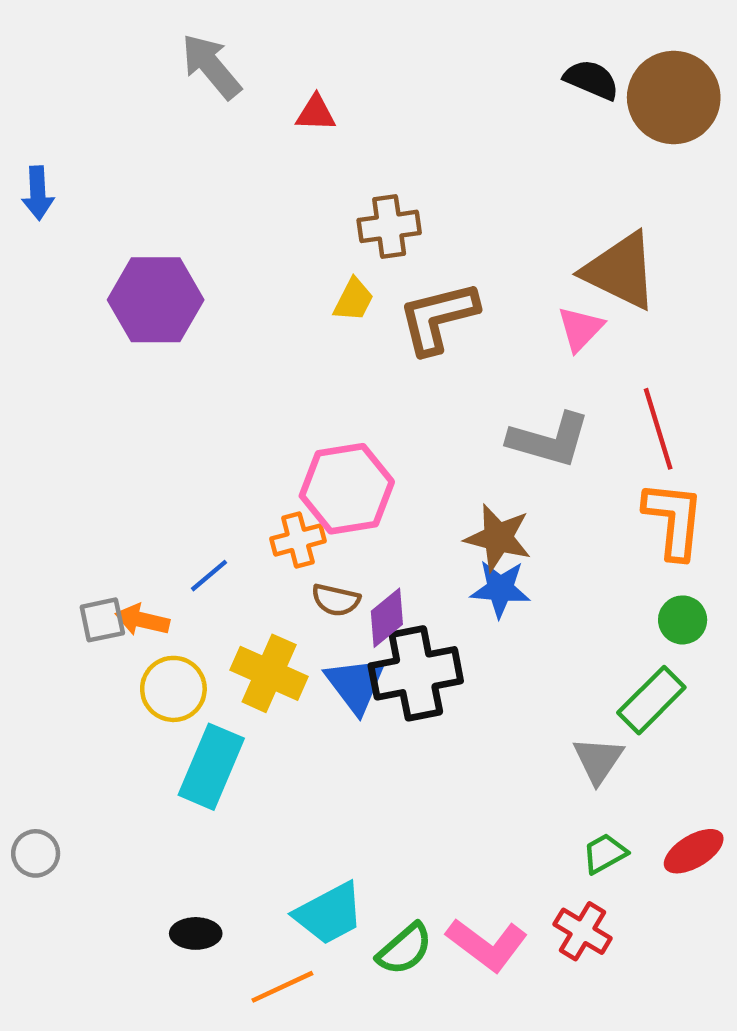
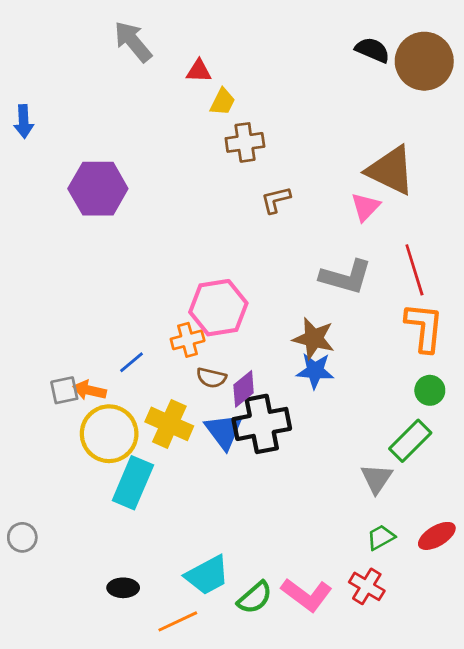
yellow trapezoid: (354, 300) -> (223, 102), moved
brown L-shape: (438, 318) -> (276, 200), size x0.6
yellow circle: (173, 689) -> (109, 434), size x1.4

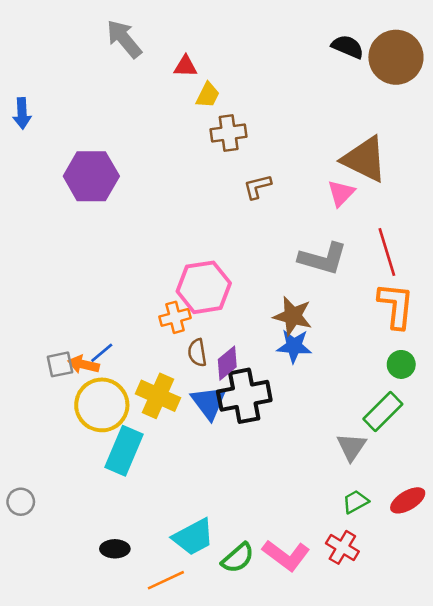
blue line: (132, 362) -> (102, 353), moved
brown semicircle: (211, 378) -> (197, 353), turned 68

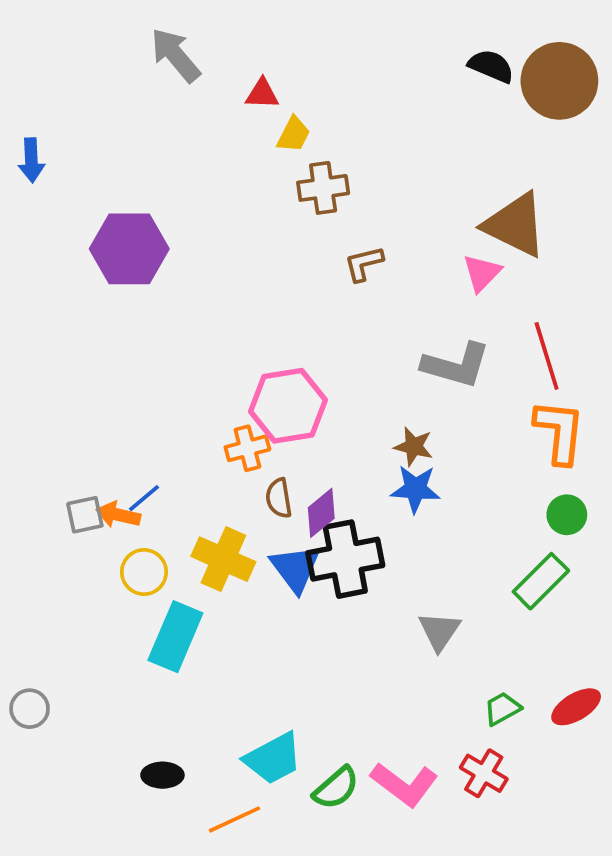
brown star: (293, 316) -> (414, 446), size x0.7
yellow circle: (102, 405) -> (144, 572), size x0.6
gray triangle: (352, 447) -> (439, 631), moved

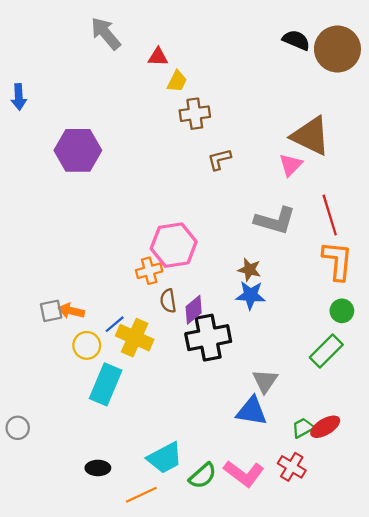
blue line: (144, 498) -> (115, 324), moved
blue triangle: (295, 568) -> (252, 411), moved, turned -44
red ellipse: (576, 707) -> (325, 427), moved

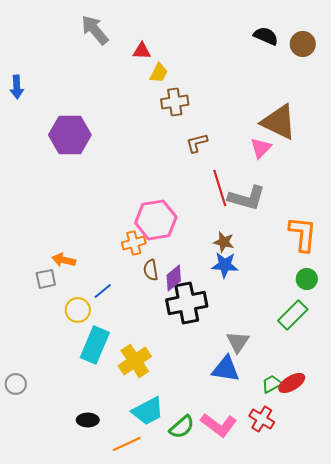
brown circle: (337, 49) -> (303, 44), size x0.6
red line: (330, 215) -> (220, 188), moved
orange arrow: (71, 311) -> (64, 260), moved
yellow cross: (135, 338) -> (135, 361), moved, turned 32

